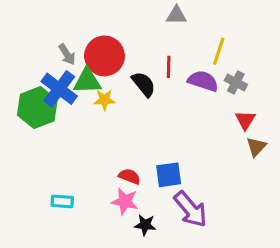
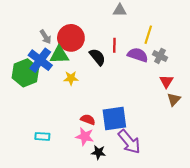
yellow star: (104, 100) -> (71, 78), moved
blue square: (169, 175) -> (114, 118), size x1.4

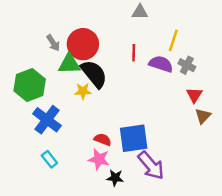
black semicircle: (97, 57) -> (94, 74), moved, size x1.4
blue cross: (40, 60) -> (47, 120), moved
cyan rectangle: (42, 136) -> (49, 159), turned 48

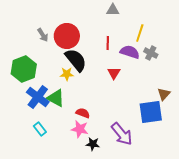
green triangle: (69, 64) -> (56, 98), moved, turned 30
red triangle: (194, 95) -> (114, 73), moved
blue square: (134, 138) -> (151, 112), moved

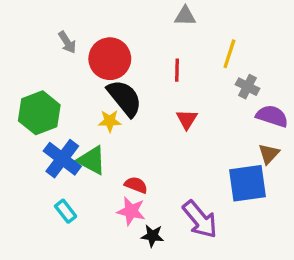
gray arrow: (43, 35) -> (67, 42), moved
purple semicircle: (130, 52) -> (272, 116), moved

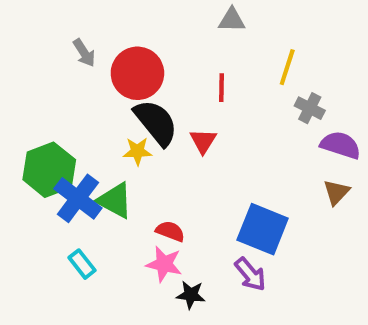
green hexagon: (39, 113) -> (49, 170), moved
red triangle: (187, 119) -> (203, 141), moved
blue square: (247, 183) -> (263, 229), moved, turned 30
purple arrow: (200, 219) -> (250, 274), size x0.7

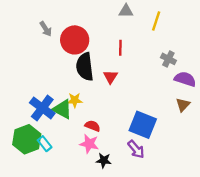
yellow line: (287, 67) -> (156, 21), moved
black semicircle: (156, 123) -> (85, 67), turned -148
yellow star: (137, 151) -> (75, 100), moved
green hexagon: (49, 170) -> (27, 139), moved

